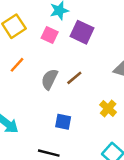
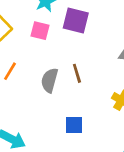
brown line: (74, 78) -> (77, 73), turned -56

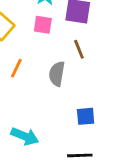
brown line: (77, 73) -> (79, 49), moved

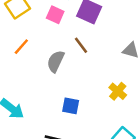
brown line: (79, 49) -> (81, 45), turned -30

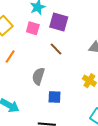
gray semicircle: (56, 61) -> (38, 76), moved

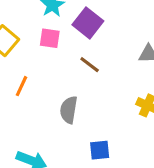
purple square: (59, 22) -> (88, 23), turned 30
blue square: (55, 97) -> (100, 150), moved

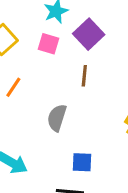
brown line: (90, 65) -> (84, 76), turned 50

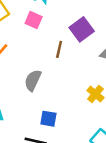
purple square: (89, 34) -> (82, 29), moved

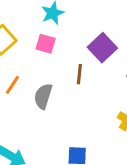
gray semicircle: (33, 80) -> (43, 96), moved

